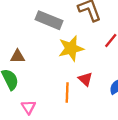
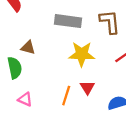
gray rectangle: (49, 20) -> (68, 21), turned -30
pink triangle: (28, 107) -> (25, 99), turned -49

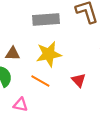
yellow star: (82, 54) -> (49, 54), moved
orange line: (66, 96) -> (40, 81), moved, turned -66

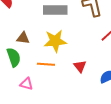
orange line: (40, 81) -> (46, 64), turned -30

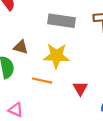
pink triangle: (26, 84) -> (16, 110), moved

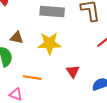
orange line: (42, 81) -> (32, 78), moved

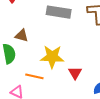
yellow star: (49, 43) -> (52, 57), moved

